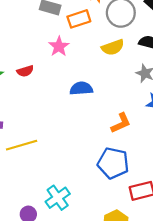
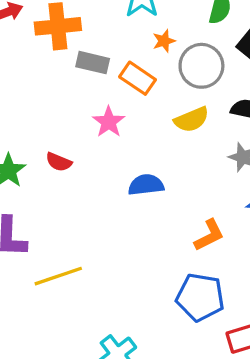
orange rectangle: (79, 19) -> (137, 78), turned 55
red semicircle: (25, 71) -> (59, 162), turned 42

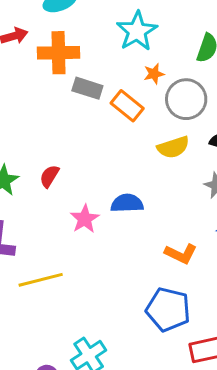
pink star: (109, 122) -> (85, 219), moved
red semicircle: (59, 162) -> (49, 176), turned 95
orange L-shape: (209, 235) -> (181, 254), turned 48

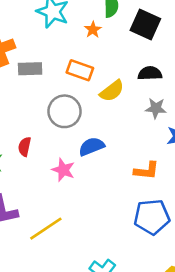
orange star: (154, 74) -> (93, 30), moved
gray circle: (186, 99) -> (65, 111), moved
orange rectangle: (127, 106) -> (80, 70), moved

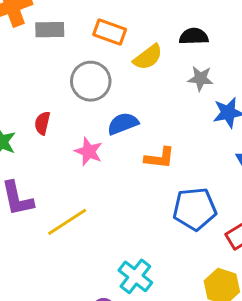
orange L-shape: (146, 171) -> (160, 158), moved

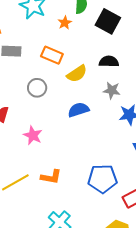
gray circle: (91, 81) -> (37, 88), size x0.7
blue semicircle: (123, 124) -> (78, 110), moved
orange L-shape: (160, 158) -> (51, 177), moved

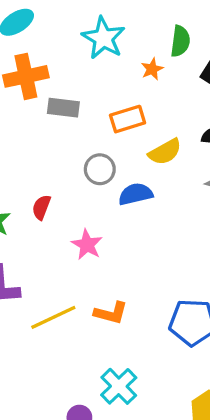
orange rectangle: (52, 55) -> (128, 119), turned -45
blue semicircle: (78, 110) -> (136, 194), moved

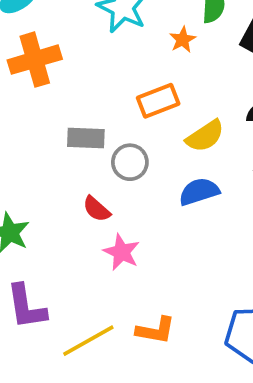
gray rectangle: (63, 108) -> (86, 138), moved
blue semicircle: (136, 194) -> (199, 192), moved
red semicircle: (41, 207) -> (97, 209), moved, turned -65

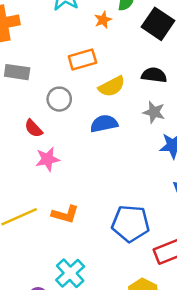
gray rectangle: (86, 138) -> (17, 72), moved
pink star: (122, 252) -> (47, 159), turned 30

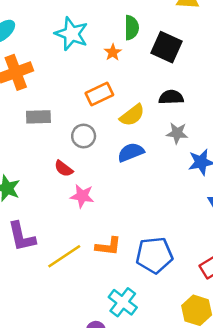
pink star: (47, 159) -> (82, 196), turned 30
blue pentagon: (130, 223) -> (154, 255), moved

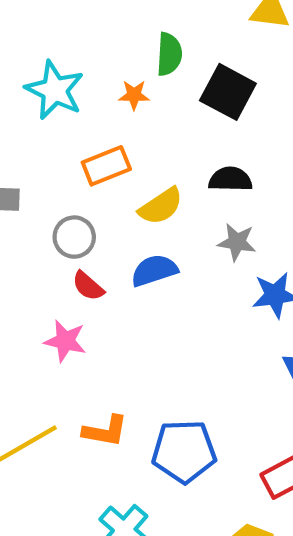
cyan star: (72, 34) -> (55, 90), moved
orange star: (113, 52) -> (134, 95), turned 30
red semicircle: (64, 169) -> (88, 286), moved

